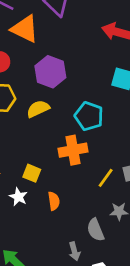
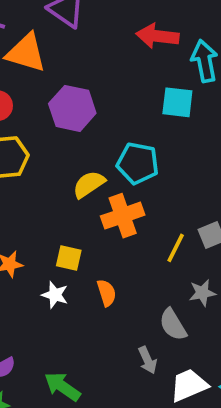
yellow semicircle: (38, 109) -> (89, 184), moved

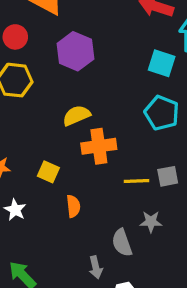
cyan pentagon: (138, 163) -> (162, 113), moved
yellow line: (176, 248) -> (137, 181), turned 50
white star: (55, 295) -> (15, 210), moved

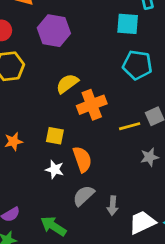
orange semicircle: (73, 206) -> (82, 159), size x1.4
white star: (15, 210) -> (55, 169), moved
gray semicircle: (122, 243) -> (84, 196), moved, turned 80
gray arrow: (96, 267) -> (113, 206), turned 30

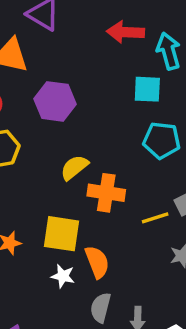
orange cross: (92, 105) -> (106, 193), turned 32
yellow square: (55, 136) -> (61, 234), size x1.6
gray semicircle: (84, 196) -> (101, 308), turned -30

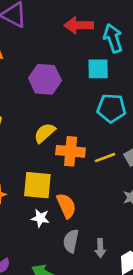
purple hexagon: (55, 101) -> (45, 79), moved
yellow line: (155, 218) -> (105, 158), moved

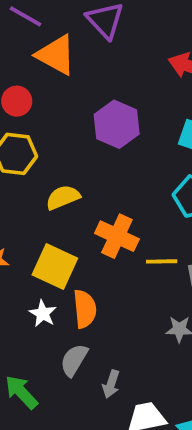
yellow semicircle: (45, 133) -> (63, 197), moved

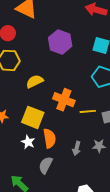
gray arrow: (111, 384) -> (77, 148), moved

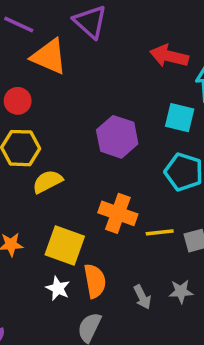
purple hexagon: (60, 42) -> (117, 137), moved
yellow semicircle: (35, 81) -> (47, 181), moved
gray arrow: (77, 148) -> (142, 297), turned -40

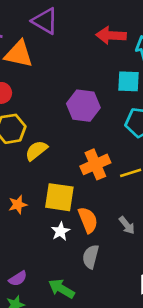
orange cross: (118, 213) -> (95, 164), turned -32
white star: (58, 288) -> (60, 231), turned 30

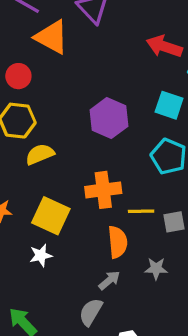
orange semicircle: (88, 220) -> (118, 242), moved
gray arrow: (127, 225) -> (109, 280), moved, turned -108
gray semicircle: (91, 257) -> (91, 312), moved

